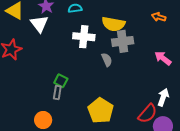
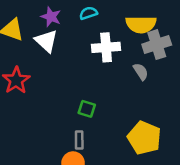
gray rectangle: (57, 93) -> (79, 140), moved

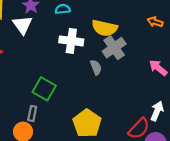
gray cross: (157, 45) -> (114, 48), turned -30
green square: (87, 109) -> (44, 89), size x1.5

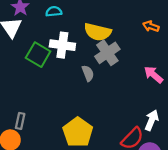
green square: (44, 89) -> (38, 55), moved

